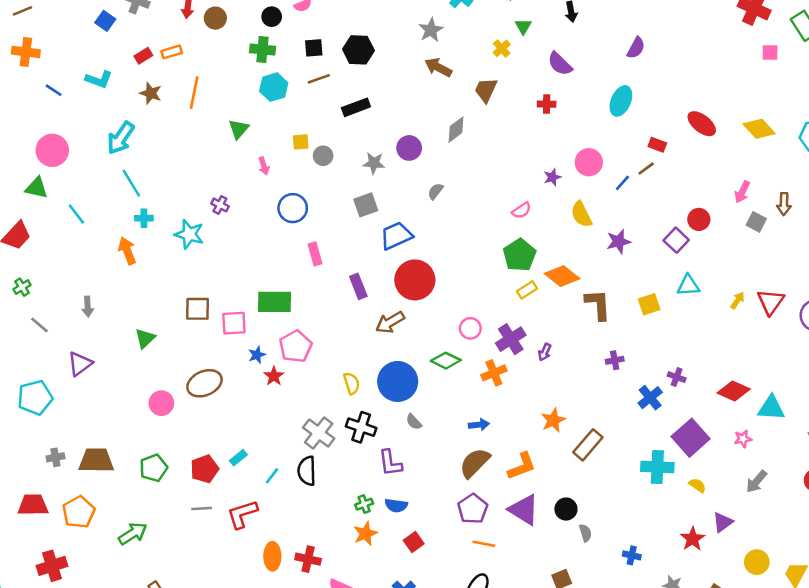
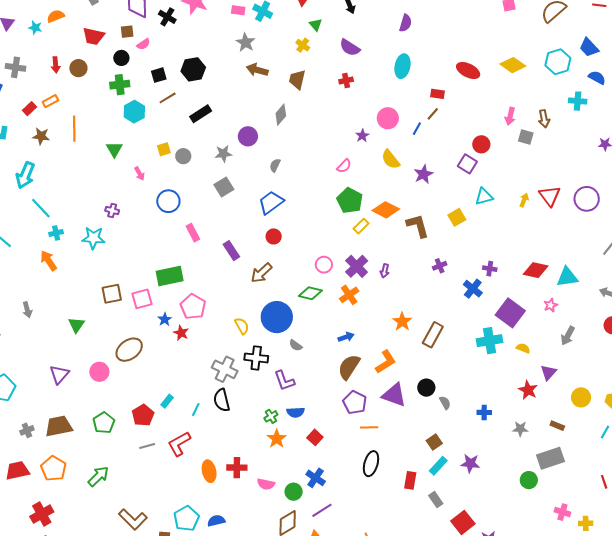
blue trapezoid: (396, 236) -> (271, 202), moved
red circle: (415, 280) -> (274, 236), size x0.5
purple triangle: (80, 364) -> (59, 374), moved

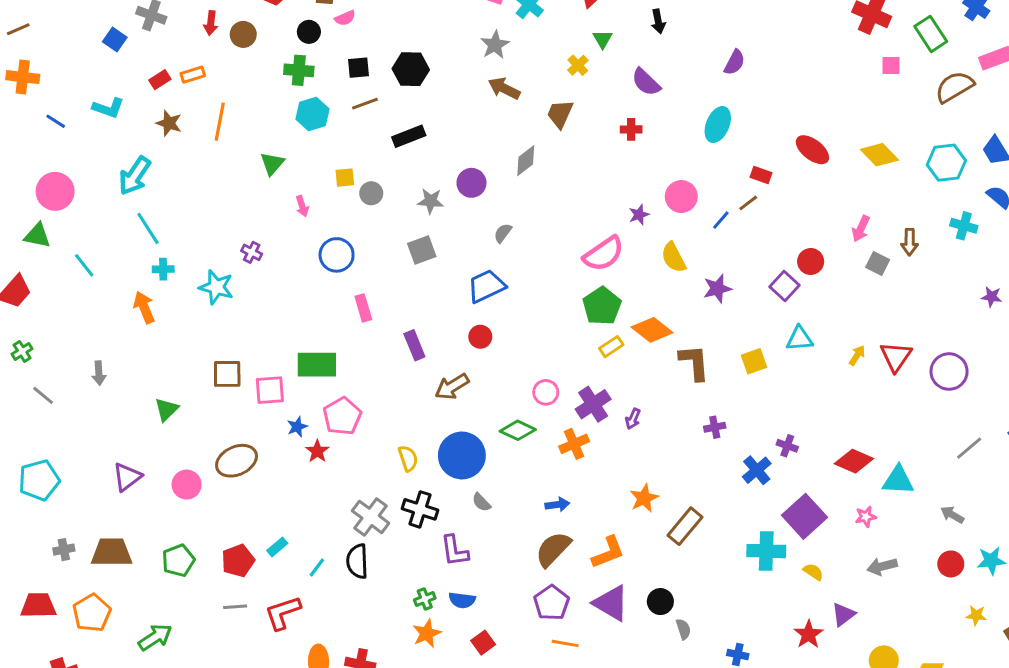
pink semicircle: (344, 166) -> (604, 254), size x1.8
gray arrow: (568, 336) -> (882, 566), turned 36

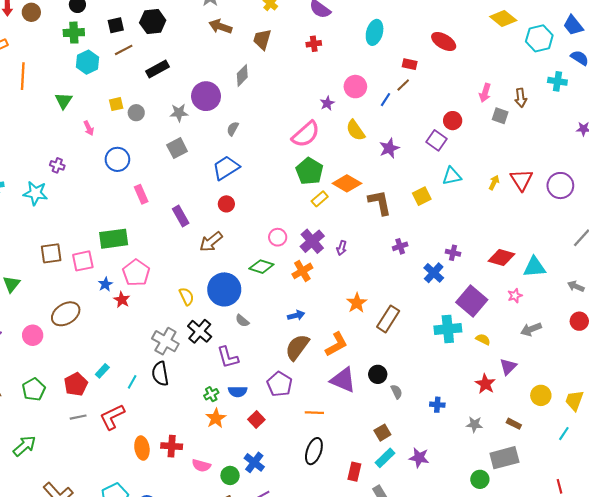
yellow diamond: (879, 155) -> (503, 18), moved
purple circle: (471, 183) -> (206, 96), size x1.4
black cross: (420, 509) -> (200, 331), turned 30
purple pentagon: (551, 603) -> (280, 384), moved

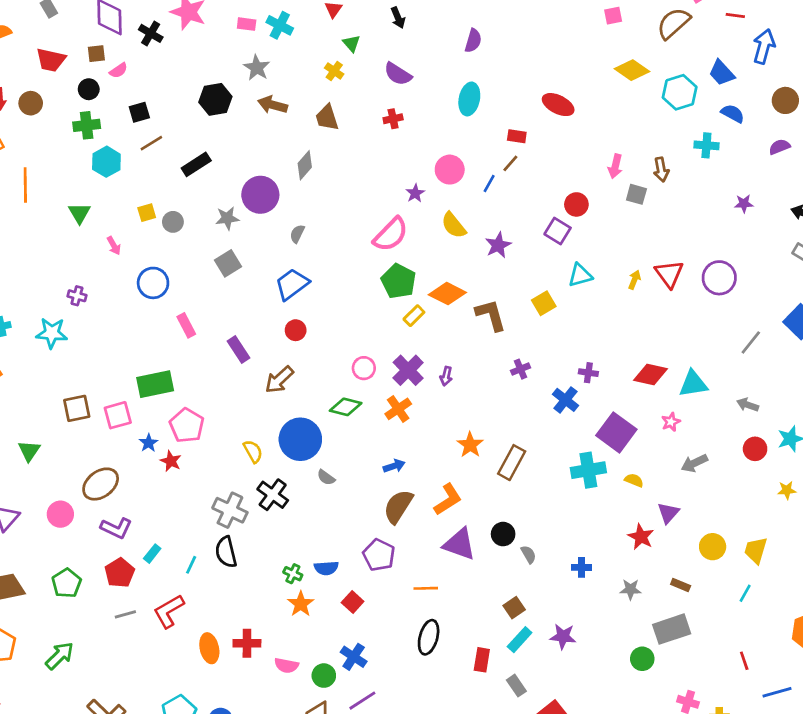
black hexagon: (153, 21) -> (215, 99), moved
brown trapezoid: (262, 39) -> (327, 118), turned -30
purple L-shape: (228, 357) -> (116, 528), moved, turned -45
green cross: (211, 394) -> (293, 574), turned -32

